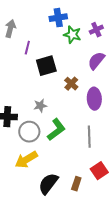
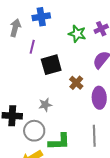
blue cross: (58, 18) -> (41, 17), moved
green L-shape: (56, 130) -> (59, 142), moved, turned 35

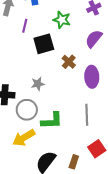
green star: (77, 34) -> (62, 20), moved

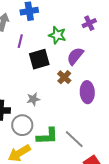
purple semicircle: (94, 39) -> (75, 56), moved
gray line: (87, 115) -> (74, 139), moved, turned -45

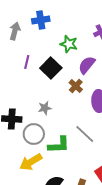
purple line: (20, 41) -> (27, 62), moved
black square: (39, 59) -> (51, 68), turned -30
gray line: (74, 139) -> (85, 134), moved

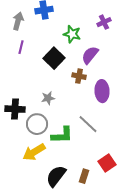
purple line: (27, 62) -> (21, 47), moved
brown cross: (76, 86) -> (79, 76), turned -32

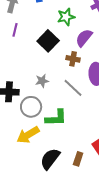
green star: (72, 34) -> (66, 17), turned -30
gray line: (88, 124) -> (73, 88), moved

